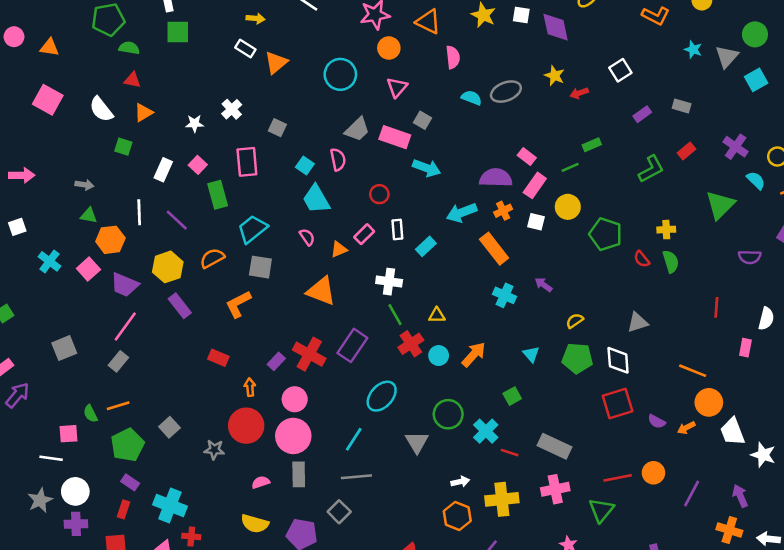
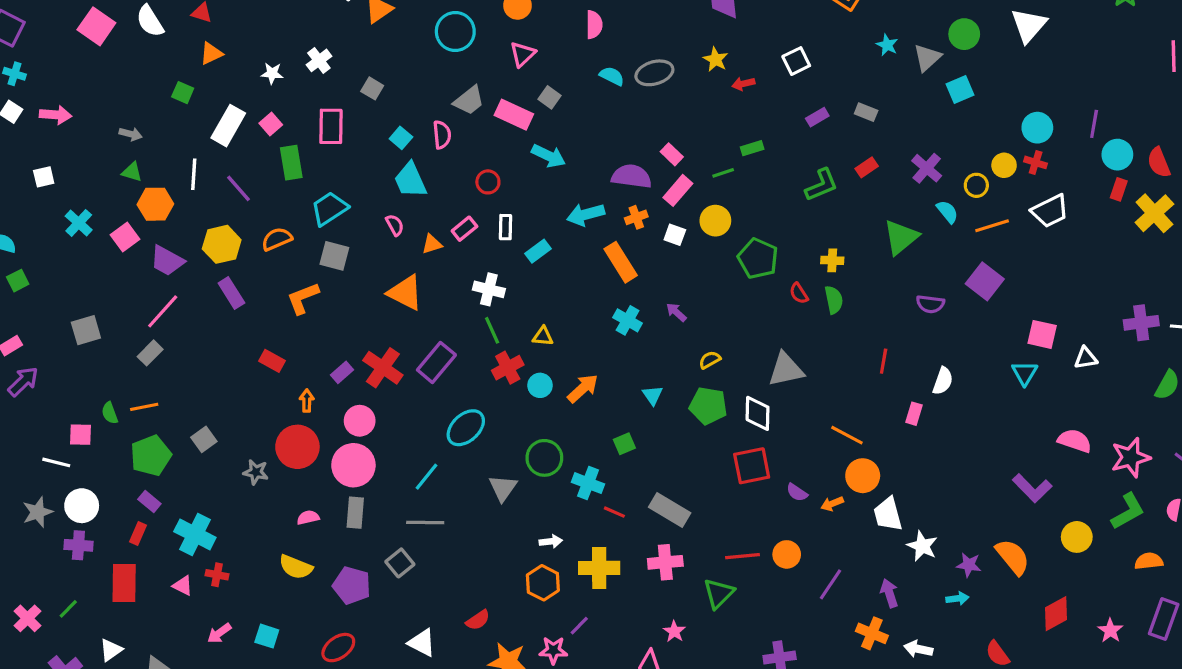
white semicircle: (101, 109) -> (150, 21), moved
white rectangle: (163, 170) -> (228, 126), size x1.4
gray triangle: (638, 322) -> (786, 370), size x1.4
cyan cross: (486, 431) -> (588, 483), turned -30

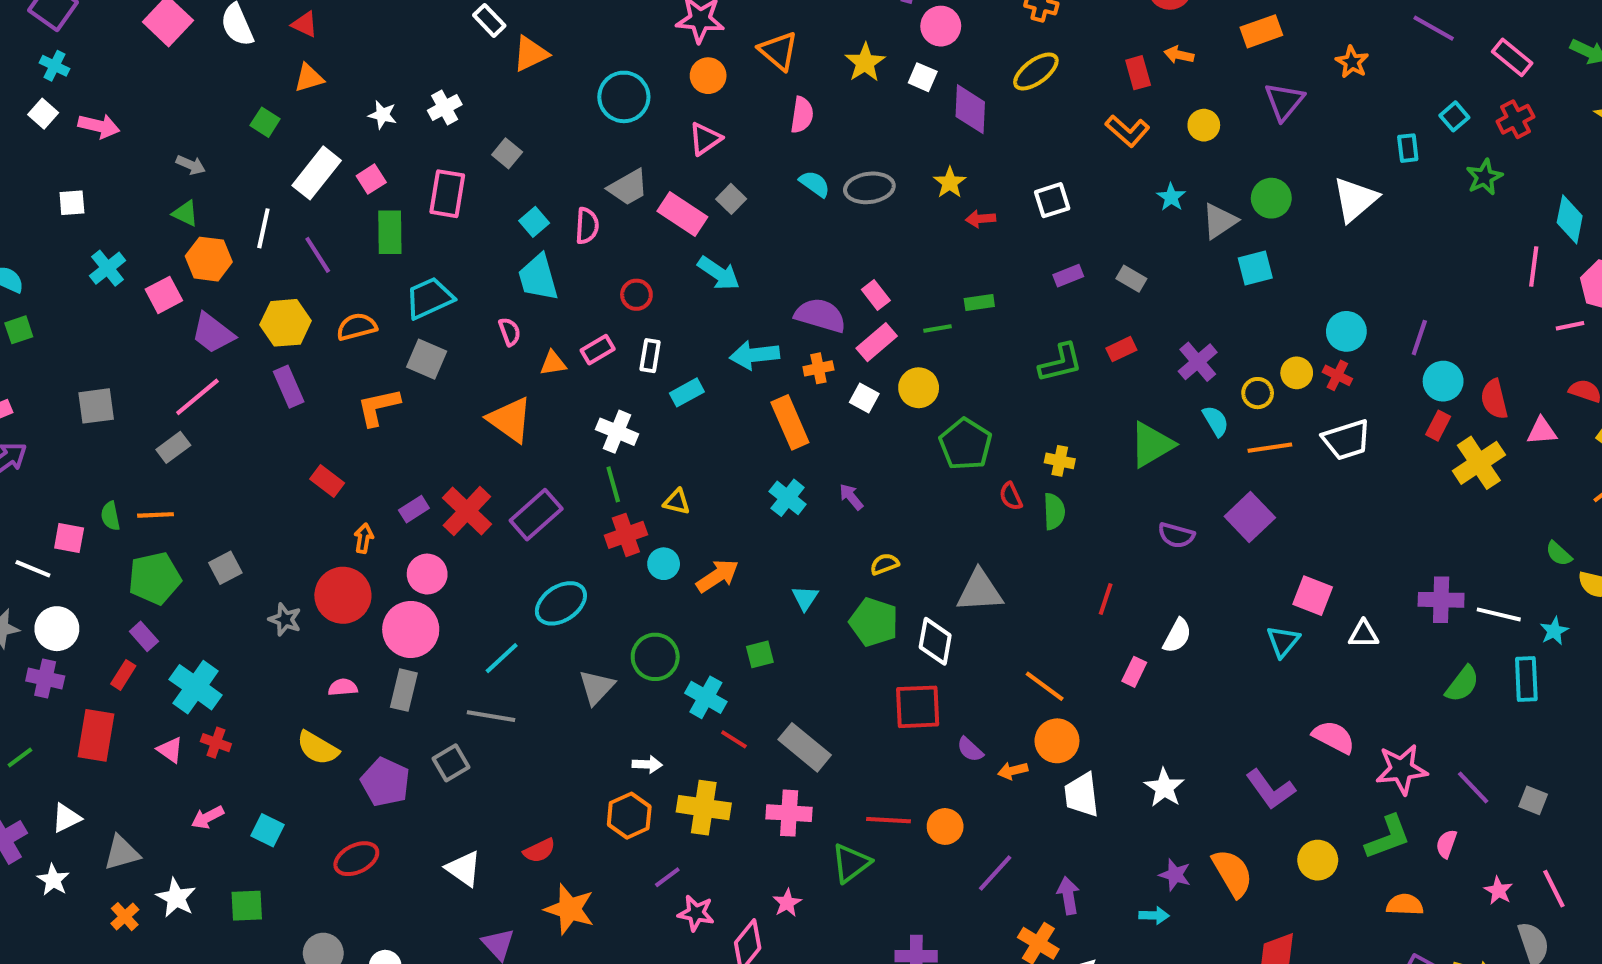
white star: (922, 546) -> (1164, 788), moved
pink star: (553, 650) -> (696, 913), moved

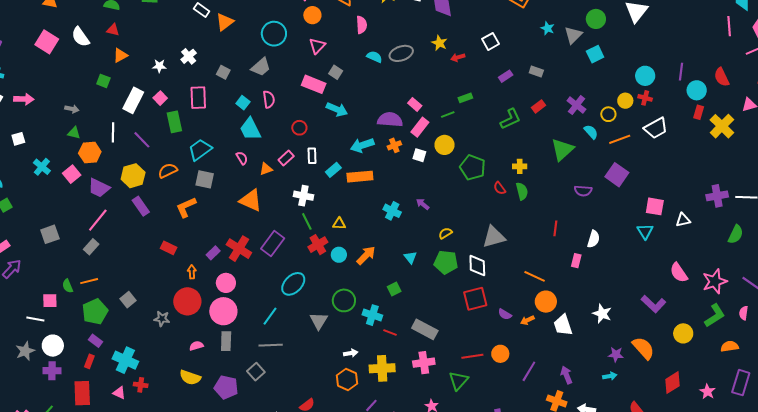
gray trapezoid: (628, 187) -> (261, 67), moved
red semicircle: (1494, 399) -> (722, 77), moved
orange rectangle: (790, 422) -> (360, 177), moved, turned -60
pink semicircle: (1334, 737) -> (679, 273), turned -140

